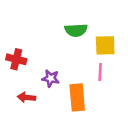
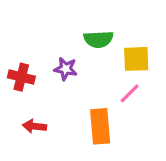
pink line: (100, 72) -> (130, 93), turned 42
purple star: (51, 78) -> (66, 69), moved

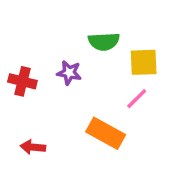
red arrow: (34, 126) -> (33, 147), moved
orange rectangle: (100, 126) -> (106, 133), turned -56

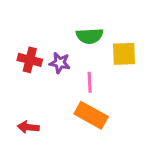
red cross: (22, 81) -> (30, 60), moved
pink line: (137, 99) -> (90, 82), moved, turned -48

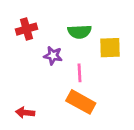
red cross: (30, 60) -> (26, 29), moved, turned -30

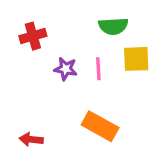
green semicircle: (79, 32) -> (113, 26), moved
pink line: (79, 73) -> (98, 69), moved

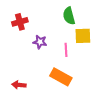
green semicircle: (113, 26) -> (69, 16), turned 78
pink line: (98, 69) -> (66, 50), moved

